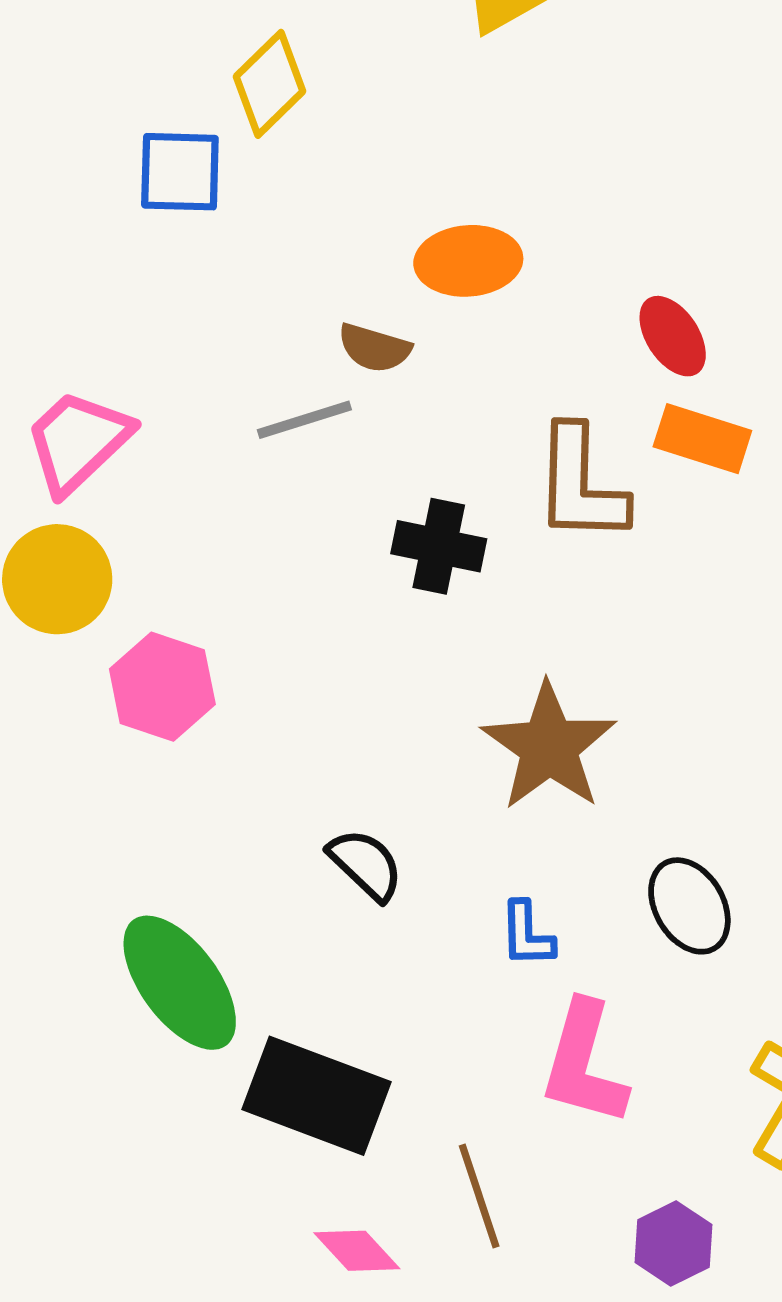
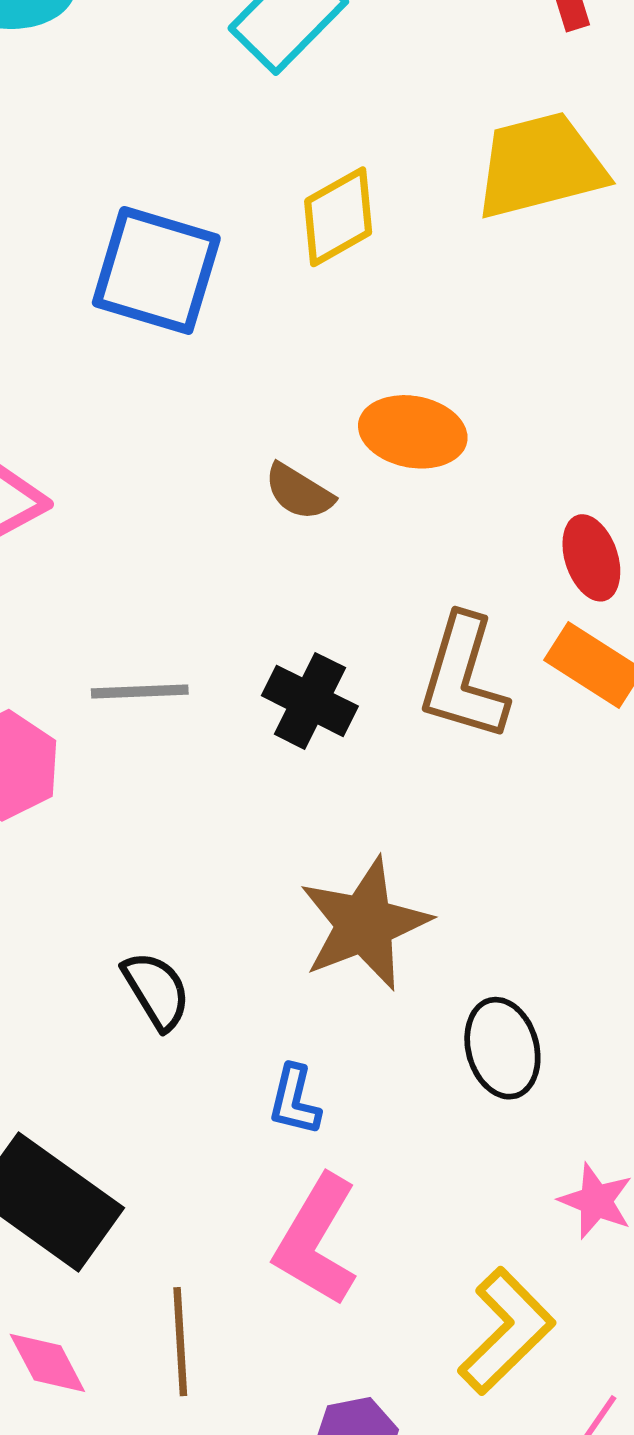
yellow diamond: (269, 84) -> (338, 217), moved
blue square: (180, 172) -> (156, 270), size x1.4
gray line: (304, 420) -> (140, 692), moved
black ellipse: (689, 906) -> (502, 1048), moved

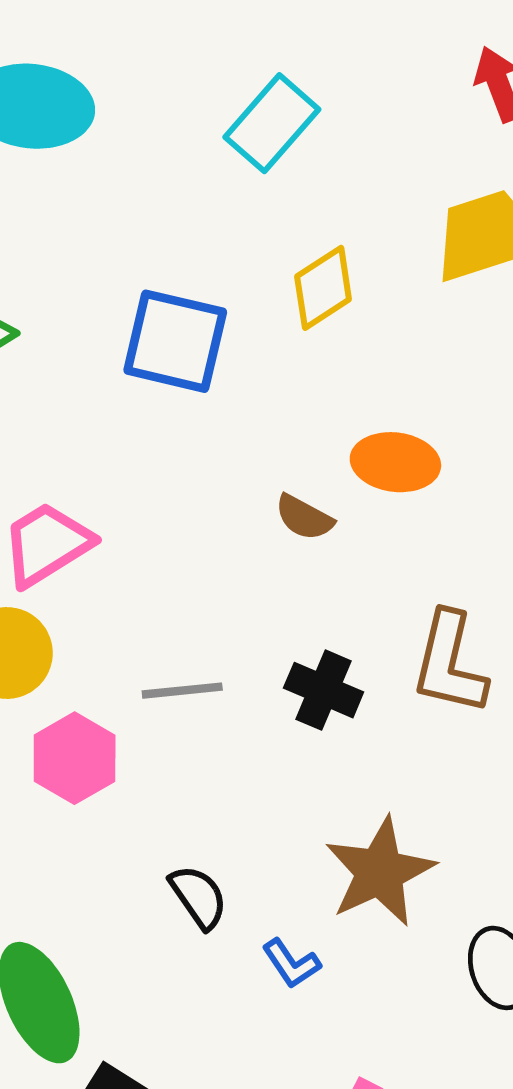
black semicircle: (156, 991) -> (198, 897), moved
blue L-shape: (294, 1100) -> (291, 964), moved, turned -44

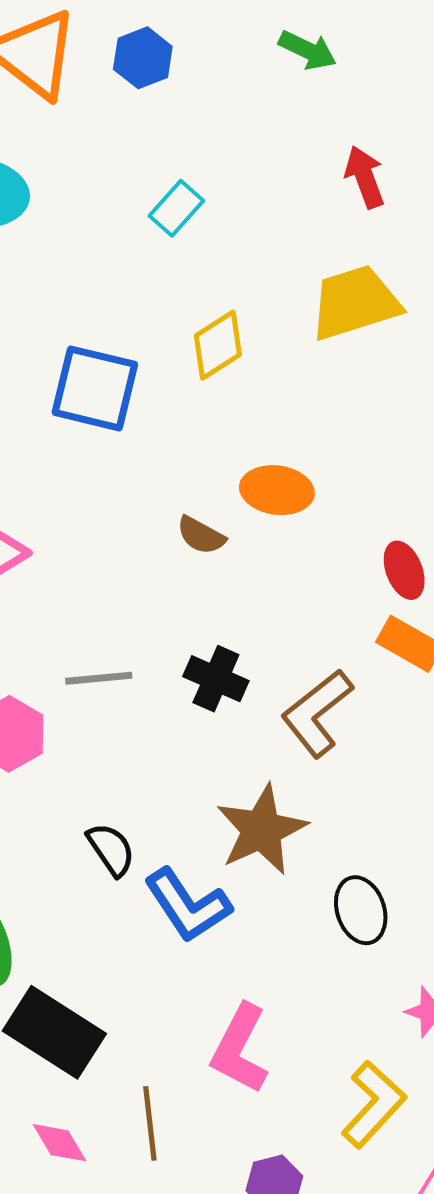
cyan rectangle: (272, 123) -> (176, 208), size x0.7
brown L-shape: (449, 663) -> (317, 713), moved, turned 38
blue L-shape: (291, 964) -> (188, 905), size x1.8

